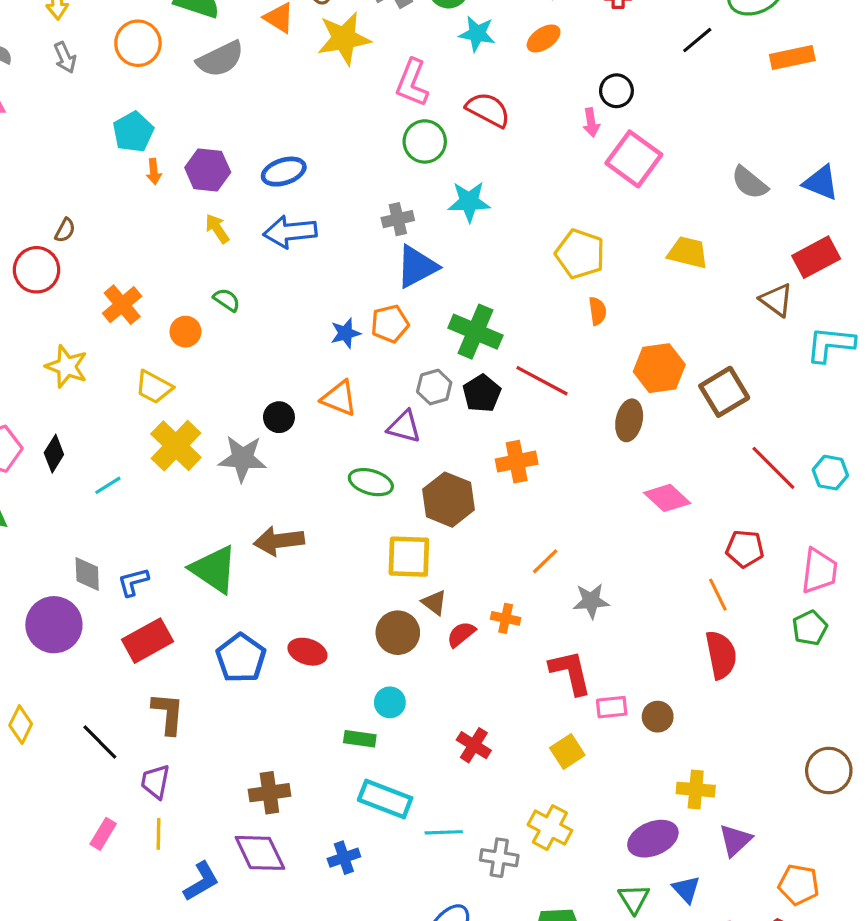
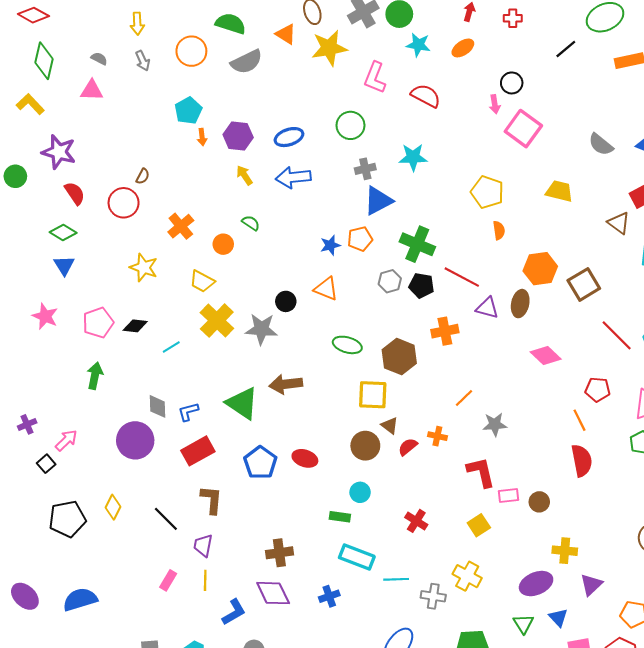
green circle: (425, 141) -> (350, 125), moved
black pentagon: (482, 393) -> (422, 286), turned -30
purple triangle: (404, 427) -> (487, 308), moved
black diamond: (54, 454) -> (135, 326), turned 65

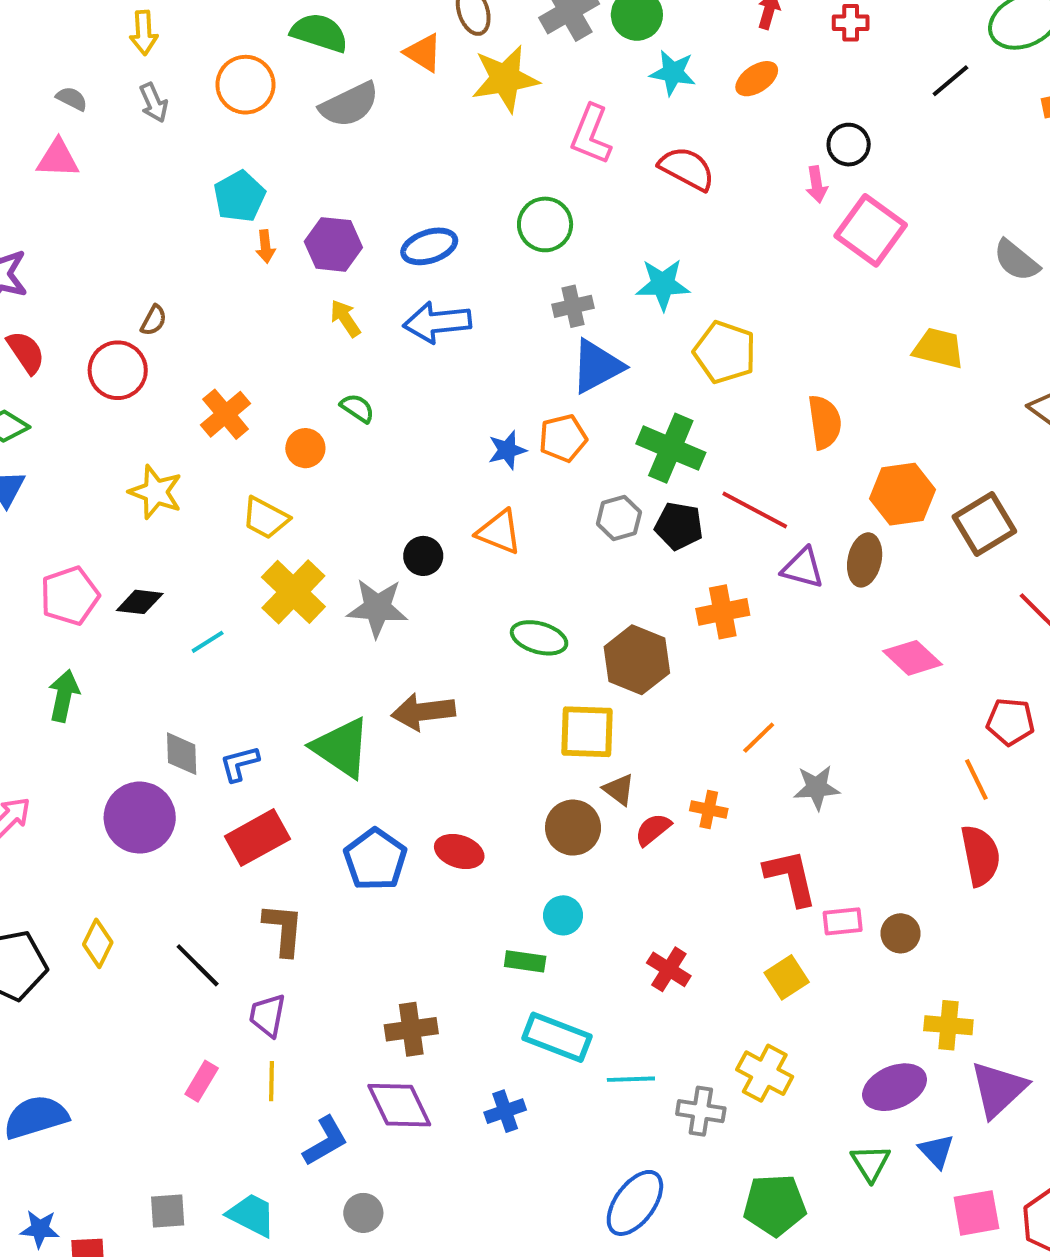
yellow pentagon: (487, 192) -> (725, 352), moved
orange semicircle: (499, 230) -> (825, 422), size x1.5
purple triangle: (591, 585) -> (998, 1089), size x1.4

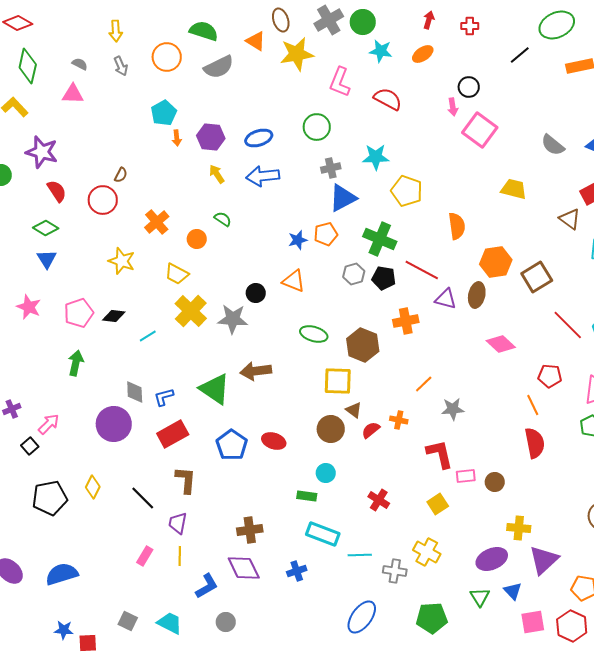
gray square: (168, 1211) -> (128, 621), turned 30

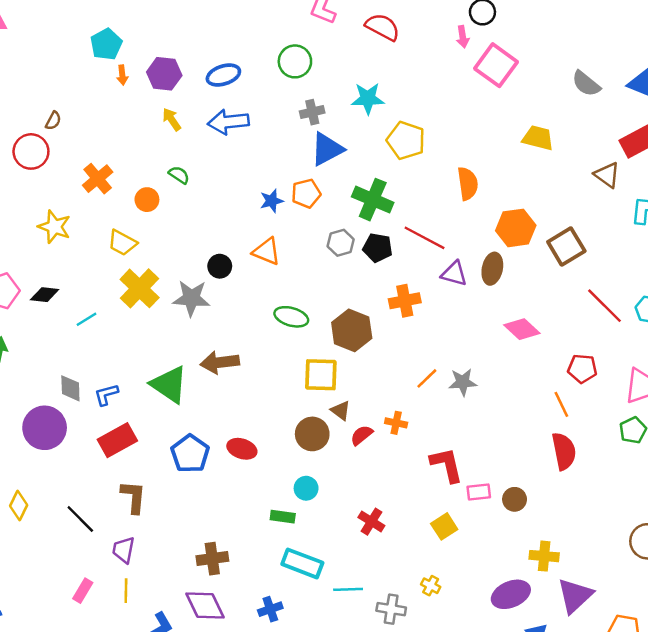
gray star: (453, 409) -> (463, 382), moved
yellow cross: (427, 552) -> (431, 586), size x0.6

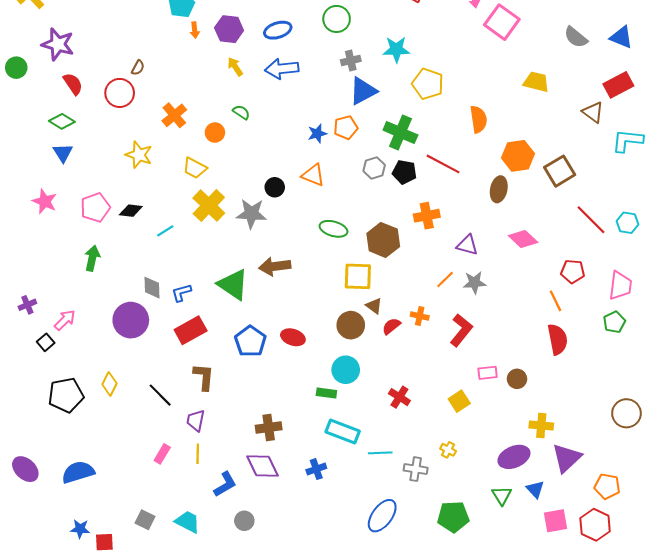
purple triangle: (454, 274) -> (467, 245), moved
red L-shape: (447, 465) -> (461, 330), moved, turned 52
cyan circle: (306, 488) -> (346, 370), size x1.4

